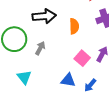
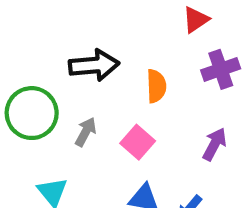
pink square: (82, 58) -> (138, 142), moved

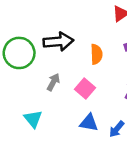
green circle: (32, 113) -> (19, 53), moved

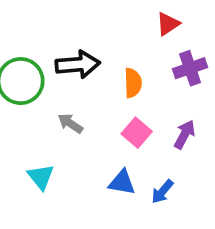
gray arrow: (53, 82) -> (70, 123), turned -84
pink square: (85, 88) -> (137, 133), moved

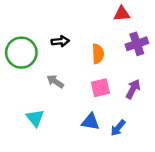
red triangle: (168, 24) -> (122, 14), turned 30
black arrow: (78, 64) -> (60, 41), size x0.6
pink square: (137, 133) -> (100, 88), turned 36

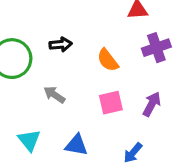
orange semicircle: (98, 54) -> (108, 60), turned 144
blue triangle: (90, 122) -> (76, 145), moved

